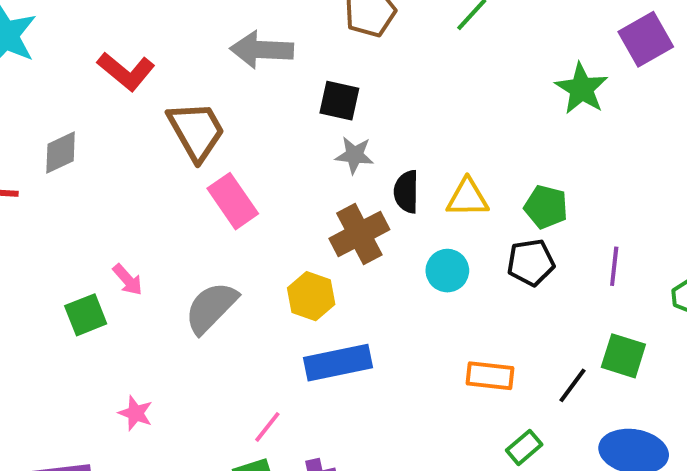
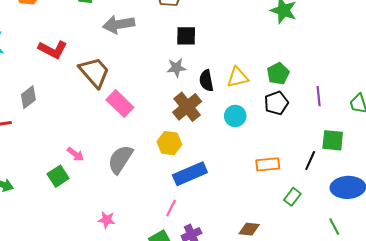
black square: (339, 101) -> (186, 36), moved
green pentagon: (546, 207) -> (278, 74), turned -30
pink star: (136, 413) -> (107, 220), moved
pink line: (267, 427) -> (171, 208), moved

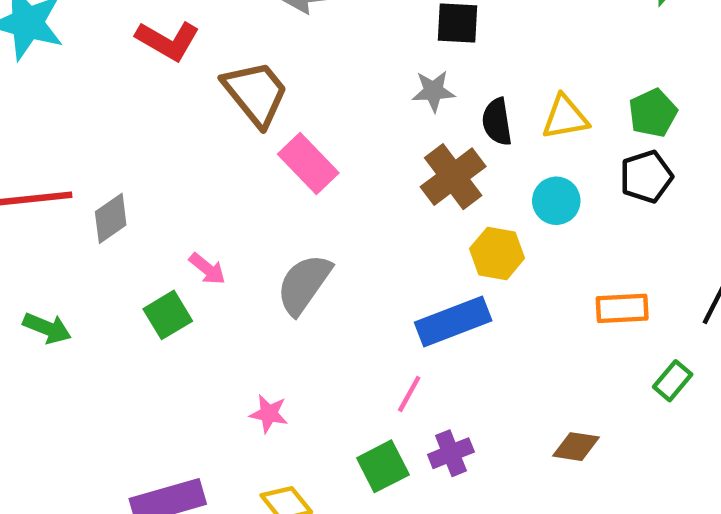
gray diamond: (28, 97) -> (111, 218), moved
yellow hexagon: (169, 143) -> (497, 253), moved

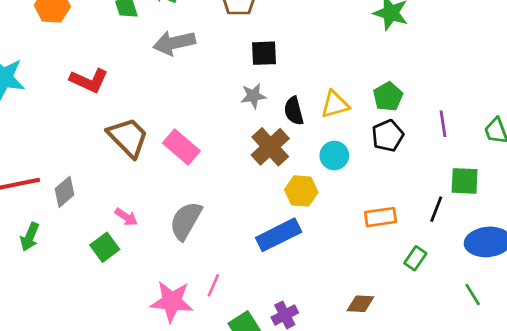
brown trapezoid: (256, 93) -> (128, 137), moved
green arrow: (47, 328) -> (30, 237), moved, turned 96
pink line: (409, 394) -> (213, 285), moved
pink star: (269, 414) -> (172, 301), size x1.8

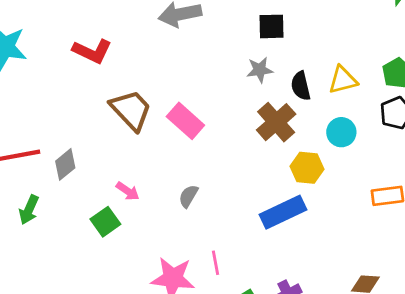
gray semicircle: (186, 221) -> (188, 196), size x0.6
pink line: (213, 285) -> (216, 263), turned -35

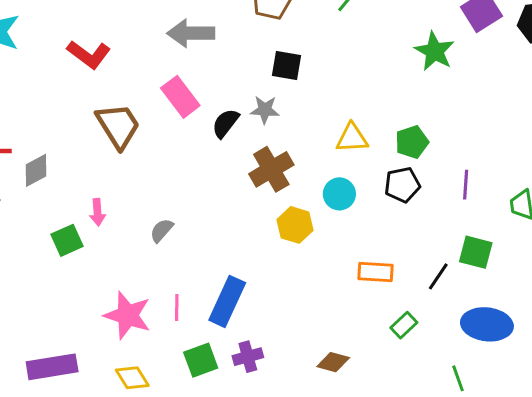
black semicircle: (301, 86) -> (225, 123), moved, turned 40
pink rectangle: (185, 121) -> (180, 97), moved
pink arrow: (128, 191) -> (97, 212), turned 40
blue rectangle: (283, 212) -> (227, 301), moved, turned -51

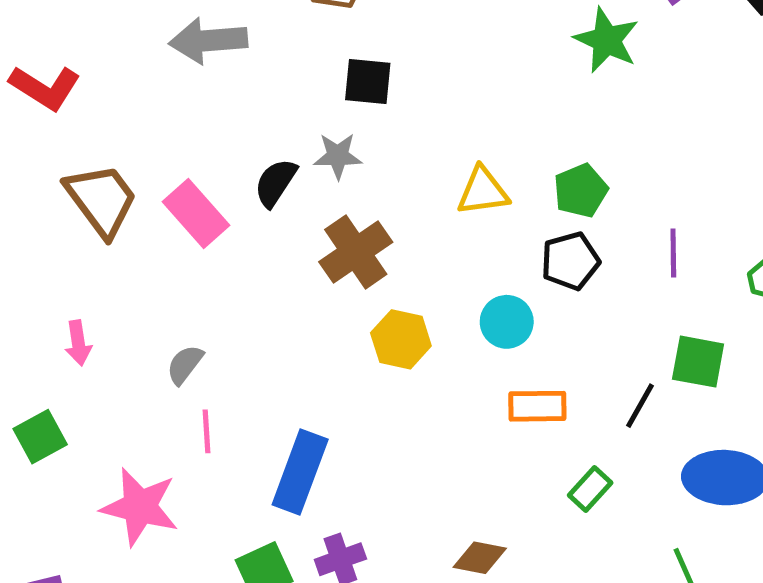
pink rectangle: (180, 97) -> (196, 214), moved
cyan circle: (339, 194) -> (507, 322), moved
green square: (67, 240) -> (40, 437), moved
pink line: (177, 308) -> (206, 431), moved

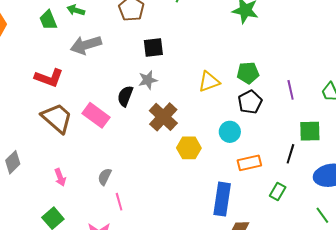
red L-shape: (45, 87) -> (49, 78), moved
green pentagon: (581, 191) -> (248, 73), turned 30
blue rectangle: (300, 472) -> (222, 199), moved

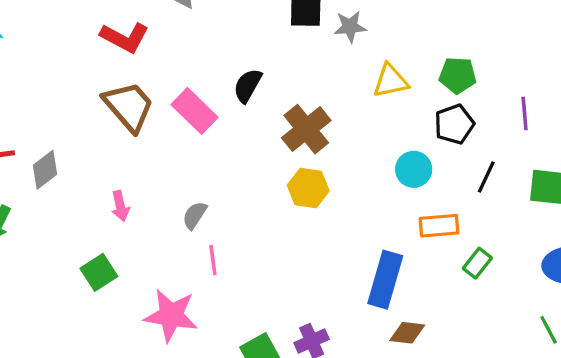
gray star: (148, 80) -> (350, 27), moved
yellow hexagon: (189, 148) -> (308, 188), moved
black line: (290, 154) -> (486, 177), moved
green rectangle: (278, 192) -> (477, 263), moved

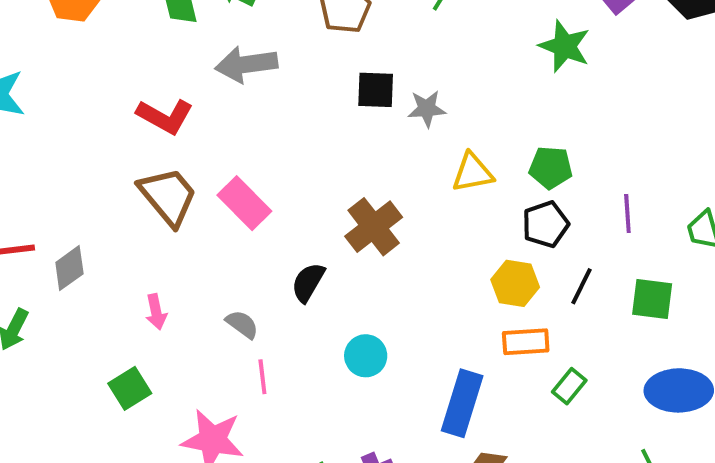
black semicircle: (248, 86) -> (308, 282), moved
cyan circle: (414, 169) -> (366, 356), moved
yellow hexagon: (308, 188) -> (515, 283), moved
gray semicircle: (195, 215) -> (242, 324), turned 92

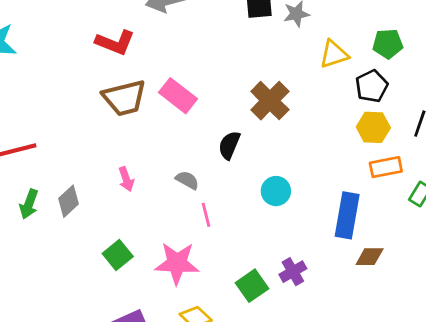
brown trapezoid: (168, 196) -> (124, 98), turned 123
black pentagon: (546, 224) -> (372, 86), moved
gray diamond: (69, 268) -> (69, 201), moved
green square: (130, 388) -> (118, 255), moved

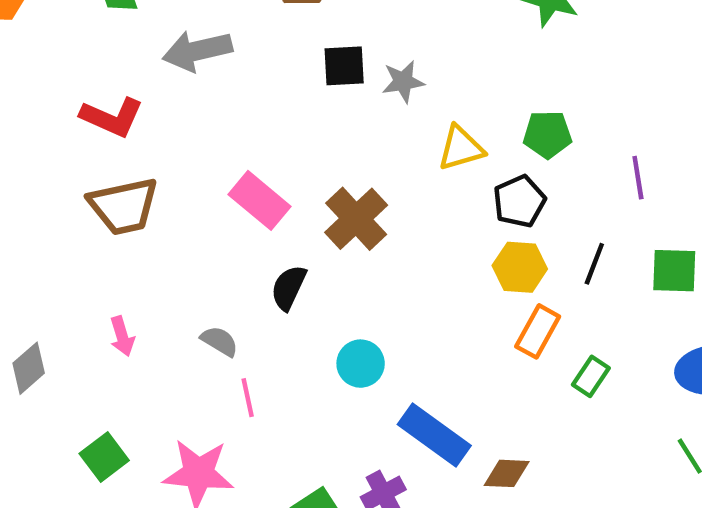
pink rectangle: (178, 96) -> (259, 200), moved
orange rectangle: (386, 167) -> (538, 331), turned -52
blue rectangle: (347, 215) -> (434, 435), moved, turned -66

